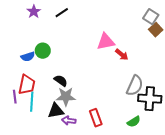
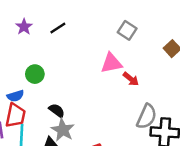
gray square: (151, 17) -> (127, 30), moved
blue semicircle: (28, 57) -> (15, 96), moved
gray star: (66, 97) -> (63, 130), turned 30

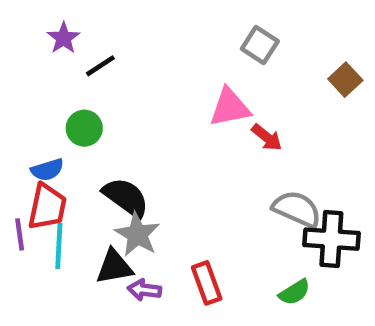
black line: (58, 28) -> (100, 66), moved
black semicircle: (57, 110) -> (126, 197), size x1.5
gray semicircle: (147, 117) -> (297, 209), turned -90

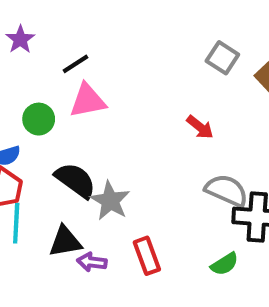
gray square: (260, 45) -> (222, 58), moved
black line: (100, 66) -> (75, 64), moved
pink triangle: (230, 107) -> (88, 101), moved
gray star: (137, 234) -> (110, 201), moved

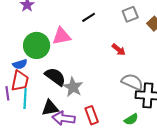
gray square: (222, 58) -> (130, 14), turned 35
black line: (75, 64) -> (89, 17), moved
green circle: (39, 119) -> (37, 45), size x1.6
purple arrow: (92, 262) -> (64, 118), size x1.5

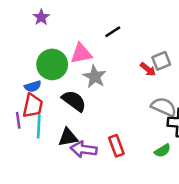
gray square: (130, 14) -> (161, 61), moved
gray star: (73, 87) -> (95, 77), moved

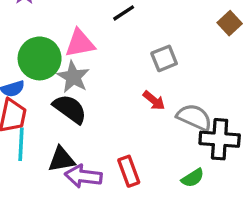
gray square: (161, 61) -> (164, 58), moved
red arrow: (148, 69) -> (154, 100), moved
gray star: (95, 77) -> (73, 77), moved

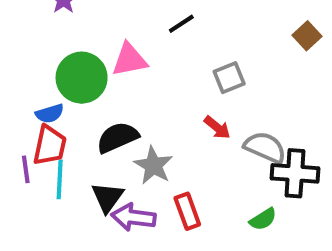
gray star: (73, 77) -> (153, 165), moved
black semicircle: (70, 109) -> (117, 137), turned -60
black triangle: (61, 159) -> (107, 197), turned -44

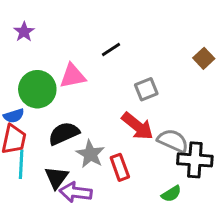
red arrow: (217, 127) -> (137, 126), size x1.6
red rectangle: (187, 211) -> (120, 167), moved

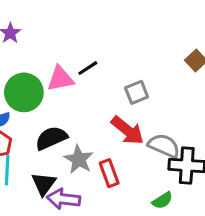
black line: (111, 49) -> (88, 68), moved

